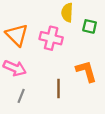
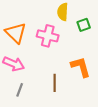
green square: (90, 26) -> (84, 25), turned -32

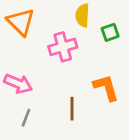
orange triangle: (16, 33) -> (21, 22), moved
pink cross: (48, 36) -> (63, 47), turned -30

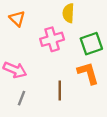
orange triangle: (21, 22) -> (17, 19), size x0.7
green square: (110, 32) -> (91, 44), moved, size x1.5

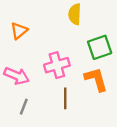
orange triangle: (17, 19) -> (19, 31), moved, turned 35
pink cross: (52, 39) -> (57, 65), moved

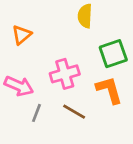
brown line: (65, 98) -> (74, 112), turned -60
gray line: (24, 107) -> (36, 113), moved

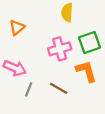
pink cross: (65, 74) -> (60, 49), moved

